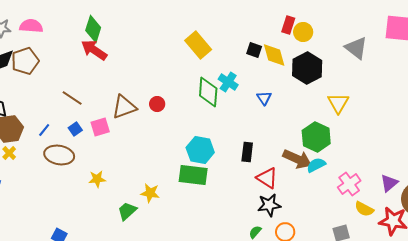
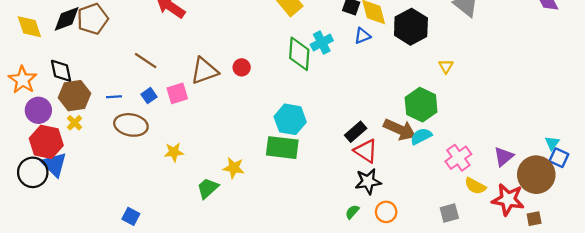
cyan cross: (228, 82) -> (322, 43), turned 30
blue triangle: (264, 98) -> (362, 36), moved, turned 42
yellow triangle: (338, 103) -> (446, 66), size x0.6
blue line: (44, 130) -> (114, 97), turned 48
black rectangle: (247, 152) -> (356, 132), moved, turned 42

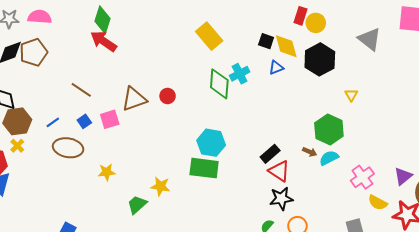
blue line: (114, 97) -> (53, 122), turned -32
brown arrow: (400, 129) -> (310, 152), size x0.5

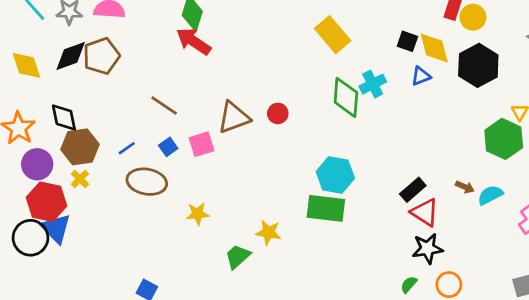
green hexagon: (329, 129) -> (504, 139), moved

